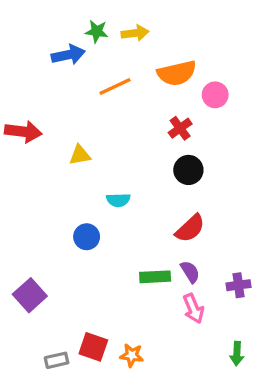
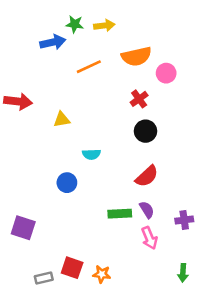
purple square: (30, 295) -> (23, 228), turned -30

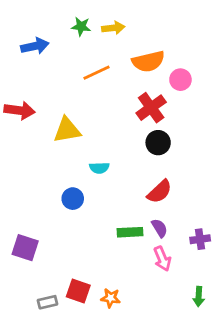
blue arrow: (53, 42) -> (35, 46), moved
red cross: (139, 99) -> (151, 108), size x1.5
yellow triangle: (62, 120) -> (67, 130), size x1.5

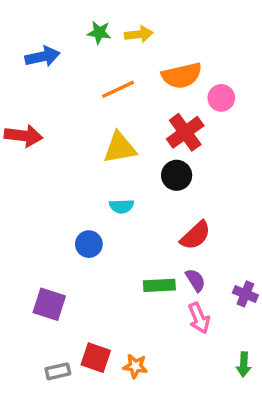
yellow triangle: (67, 130) -> (120, 148), moved
black circle: (158, 143) -> (177, 175), moved
purple cross: (200, 239) -> (245, 294), turned 30
purple square: (25, 248) -> (49, 304), moved

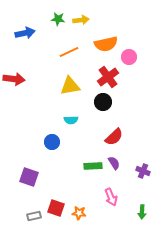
pink arrow: (199, 318) -> (111, 197), moved

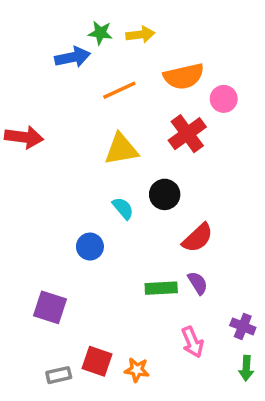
blue arrow: (25, 33) -> (73, 57), moved
black circle: (103, 102) -> (165, 194), moved
cyan semicircle: (71, 120) -> (123, 208), turned -128
purple cross: (143, 171) -> (243, 326), moved

